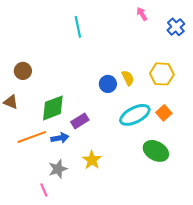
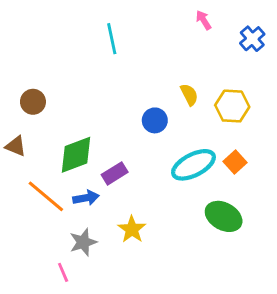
yellow semicircle: (128, 78) -> (189, 95), moved
orange line: (32, 137) -> (46, 196), turned 60

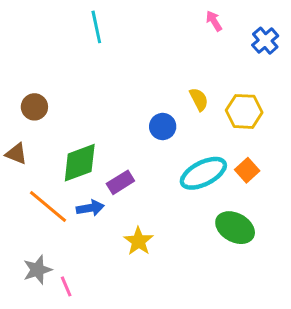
cyan line: (112, 39) -> (96, 27), moved
gray star: (83, 242) -> (37, 270), moved

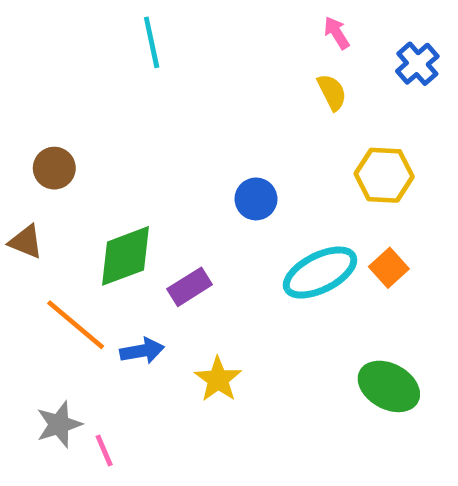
yellow semicircle: (199, 99) -> (332, 92), moved
blue arrow: (90, 208) -> (142, 351), moved
green ellipse: (235, 228) -> (389, 386), moved

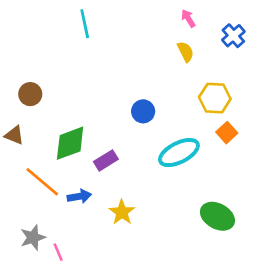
orange square: (389, 268) -> (227, 133), moved

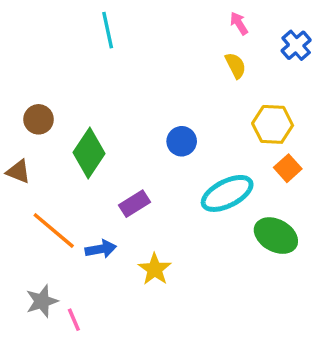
green diamond: (70, 143) -> (89, 153), moved, turned -36
green ellipse: (217, 216) -> (276, 236), moved

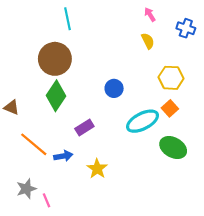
blue cross: (296, 45) -> (186, 28), turned -30
brown circle: (39, 119) -> (55, 59), moved, size x1.8
orange square: (288, 168) -> (170, 108), moved

